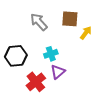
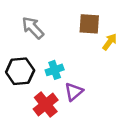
gray arrow: (39, 22) -> (33, 28), moved
cyan cross: (51, 54) -> (55, 70), moved

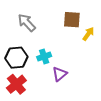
red cross: (46, 105) -> (16, 84), moved

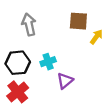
gray arrow: (27, 23) -> (29, 24), turned 30

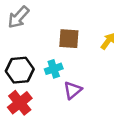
brown square: (78, 21) -> (69, 39), moved
gray arrow: (29, 24) -> (19, 17), moved, turned -125

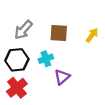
gray arrow: (19, 17) -> (23, 30), moved

